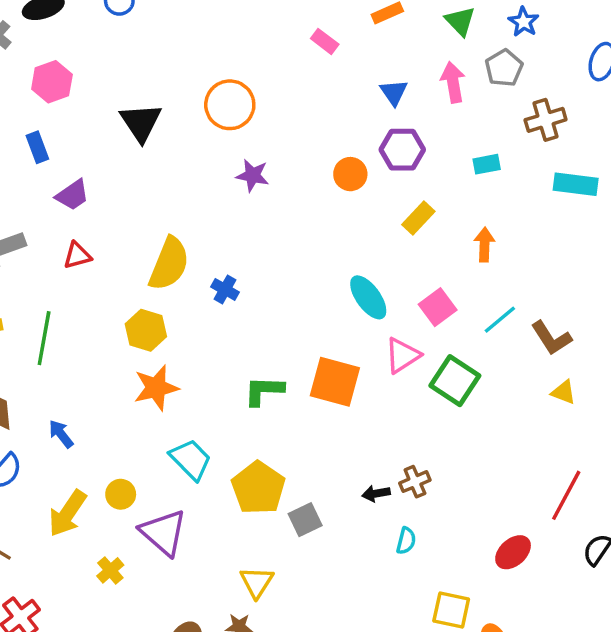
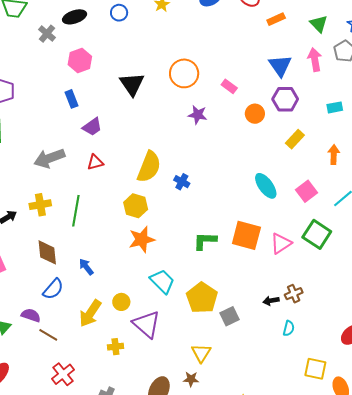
pink rectangle: (325, 41) -> (229, 86), moved
blue triangle: (394, 92) -> (280, 66), size x1.4
pink triangle: (402, 355) -> (281, 243), moved
yellow cross: (110, 570) -> (115, 347), turned 35

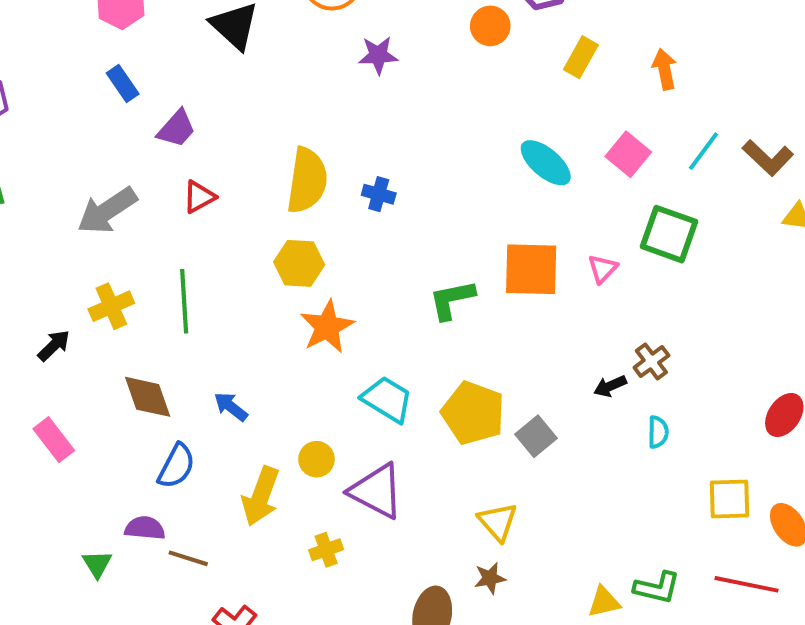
pink triangle: (281, 243) -> (603, 269), size x0.7

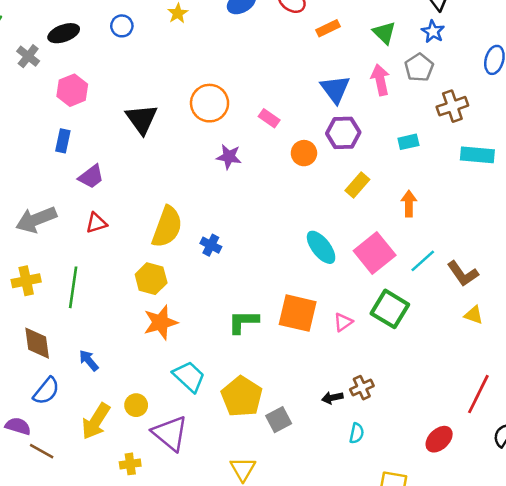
blue rectangle: (123, 84) -> (63, 141), turned 35
pink square: (628, 154) -> (375, 253), size x1.4

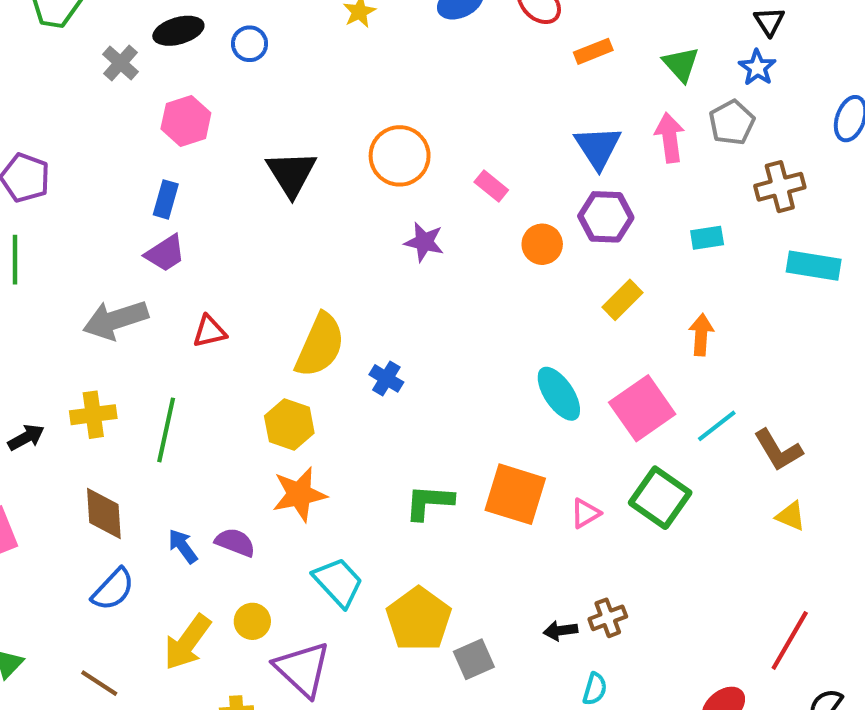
blue circle: (122, 26) -> (250, 44), moved
purple trapezoid: (91, 177) -> (165, 253), moved
purple semicircle: (18, 426) -> (235, 542), moved

